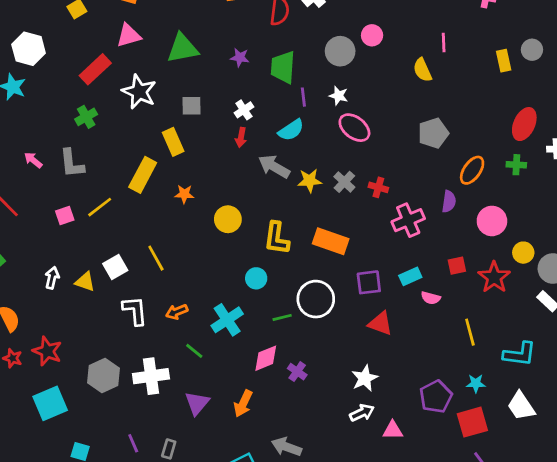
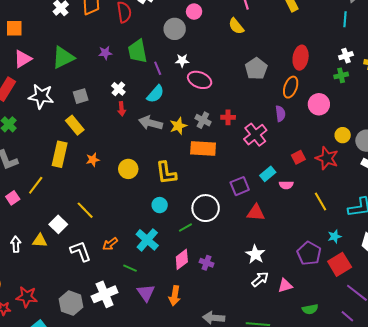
red ellipse: (524, 124) -> (301, 58), moved
green cross: (516, 165) -> (341, 75), moved
pink circle: (492, 221) -> (319, 104), moved
orange rectangle: (331, 241) -> (203, 149), moved
purple triangle: (197, 403) -> (146, 293), moved

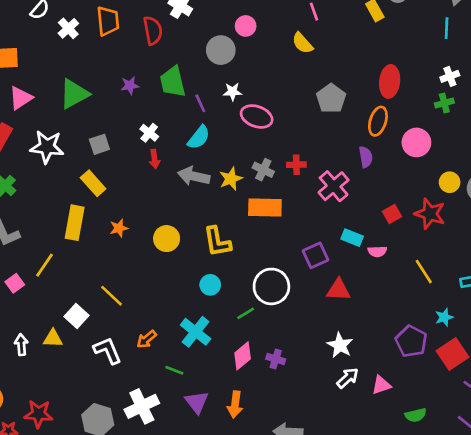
cyan rectangle: (268, 174) -> (352, 238), turned 63

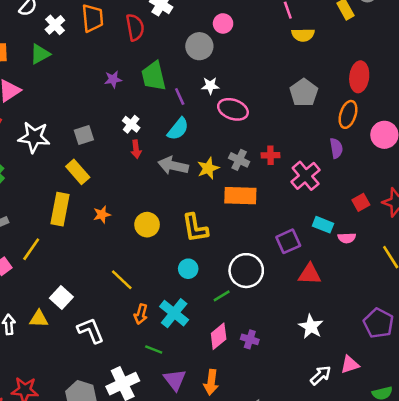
yellow semicircle: (302, 43) -> (303, 35), moved, turned -50
green triangle: (74, 94) -> (40, 54), moved, size x0.7
yellow line: (111, 296) -> (122, 280), moved
orange arrow: (147, 339) -> (141, 314), moved, turned -36
white arrow: (348, 378) -> (321, 375), moved

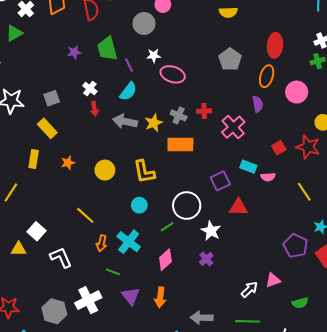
yellow rectangle: (60, 209) -> (34, 159), size x0.7
white star: (311, 327) -> (211, 231), moved
purple cross: (250, 339) -> (206, 259), moved, turned 32

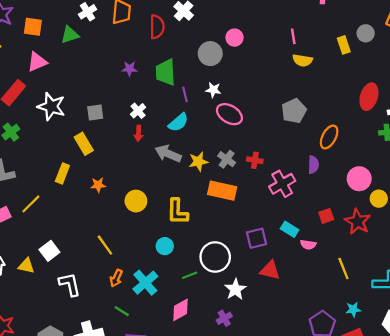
red ellipse: (275, 45) -> (369, 97), moved
pink circle: (297, 92) -> (359, 179), moved

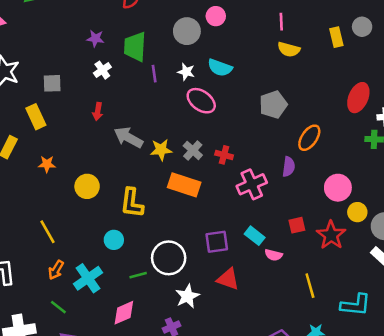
white cross: (138, 111) -> (102, 70), moved
cyan semicircle: (178, 122) -> (220, 68), moved, turned 55

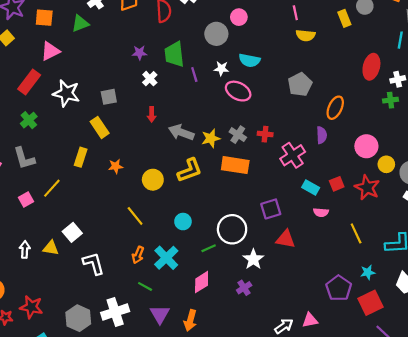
yellow L-shape: (132, 203) -> (190, 170), moved, turned -108
yellow line: (47, 232) -> (135, 216), moved
cyan rectangle: (255, 236) -> (311, 188), moved

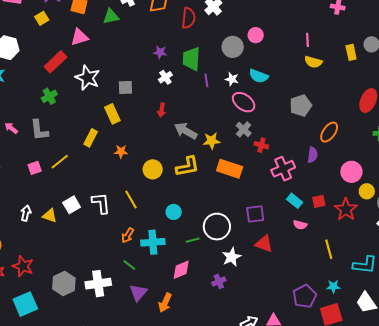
gray cross: (238, 135) -> (244, 129), moved
cyan cross: (166, 258) -> (153, 242), turned 30
white L-shape: (94, 263) -> (101, 203), moved

